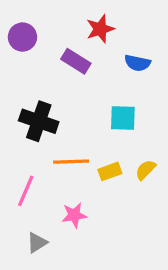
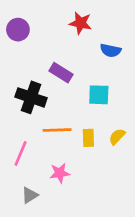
red star: (100, 29) -> (81, 23), turned 30
purple rectangle: (76, 61) -> (61, 73), moved
yellow rectangle: (110, 171) -> (88, 138), turned -72

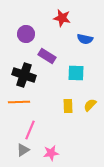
purple circle: (18, 30) -> (26, 34), moved
orange line: (57, 130) -> (19, 102), moved
pink line: (21, 153) -> (30, 130), moved
pink star: (60, 173) -> (51, 153), moved

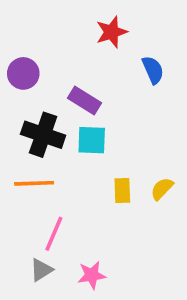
red star: (62, 18) -> (112, 32), turned -30
purple circle: (26, 34) -> (23, 73), moved
blue semicircle: (85, 39) -> (153, 70), turned -126
cyan square: (76, 73) -> (92, 140), moved

